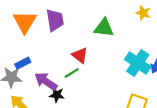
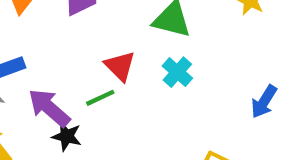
cyan cross: (138, 63) -> (177, 72), moved, size x0.6

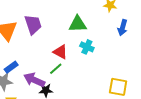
blue arrow: (264, 102) -> (123, 28), moved

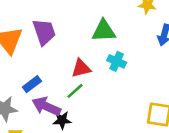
red triangle: (60, 52) -> (81, 68), turned -42
blue rectangle: (11, 67) -> (32, 84), moved

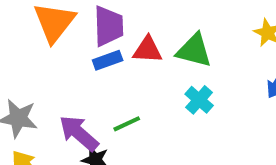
red triangle: (81, 68) -> (148, 50), moved
blue rectangle: (32, 84) -> (108, 60), moved

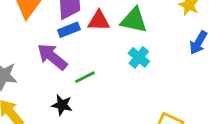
purple arrow: (79, 133) -> (52, 57), moved

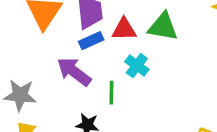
cyan cross: (139, 57) -> (137, 66), moved
green line: (85, 77) -> (111, 93), turned -60

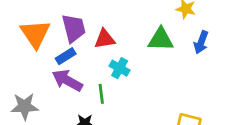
green triangle: (163, 27) -> (161, 39), moved
blue rectangle: (91, 41) -> (66, 56), moved

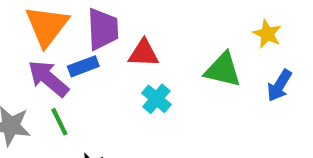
purple arrow: (67, 80) -> (48, 78), moved
green line: (101, 94) -> (59, 122), moved, turned -30

